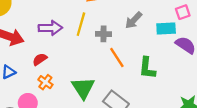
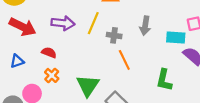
gray arrow: (134, 20) -> (145, 26), turned -42
red semicircle: (40, 59) -> (49, 53), turned 48
green L-shape: (147, 68) -> (164, 80), moved

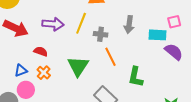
blue triangle: (17, 61) -> (21, 71), moved
green L-shape: (164, 80) -> (136, 77), moved
green triangle: (88, 86) -> (78, 66), moved

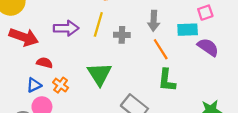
red semicircle: (41, 51) -> (45, 63), moved
orange line: (110, 57) -> (161, 49), moved

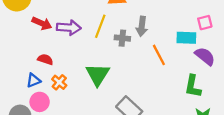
gray arrow: (154, 21) -> (142, 26), moved
red arrow: (24, 37) -> (42, 23), moved, size x0.7
green L-shape: (167, 80) -> (193, 86), moved

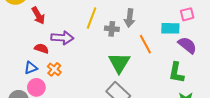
red arrow: (42, 23) -> (38, 16), turned 36
purple arrow: (69, 28) -> (62, 38), moved
green triangle: (98, 74) -> (119, 63), moved

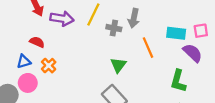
pink square: (187, 14) -> (201, 31), moved
purple arrow: (62, 38) -> (62, 19), moved
green triangle: (119, 63) -> (118, 65), size x0.7

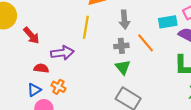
purple arrow: (62, 19) -> (62, 53), moved
gray cross: (114, 28) -> (121, 46), moved

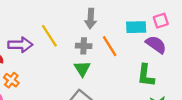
yellow line: (86, 27) -> (49, 36), moved, turned -50

